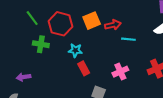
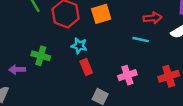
red arrow: (113, 25) -> (153, 18), moved
green cross: (41, 44) -> (41, 56), moved

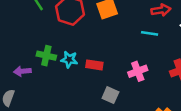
cyan star: (79, 46) -> (69, 60), moved
red rectangle: (86, 67) -> (94, 65), turned -56

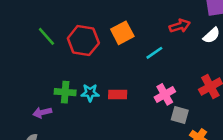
cyan line: (150, 33) -> (154, 53), moved, turned -35
gray square: (110, 95) -> (180, 115), moved

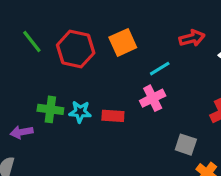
pink cross: (165, 94) -> (153, 98), moved

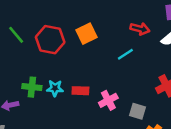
red arrow: (192, 38) -> (140, 29), turned 30
cyan line: (160, 69) -> (125, 54), moved
pink cross: (153, 98) -> (108, 100), moved

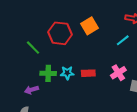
green line: (16, 35) -> (33, 48), moved
pink cross: (108, 100) -> (118, 73), moved

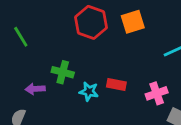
green line: (33, 48) -> (21, 37), moved
cyan star: (67, 73) -> (89, 91), moved

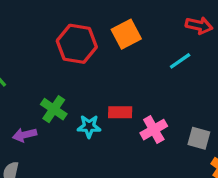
green cross: (63, 72) -> (54, 109), turned 30
pink cross: (157, 93) -> (154, 130), moved

